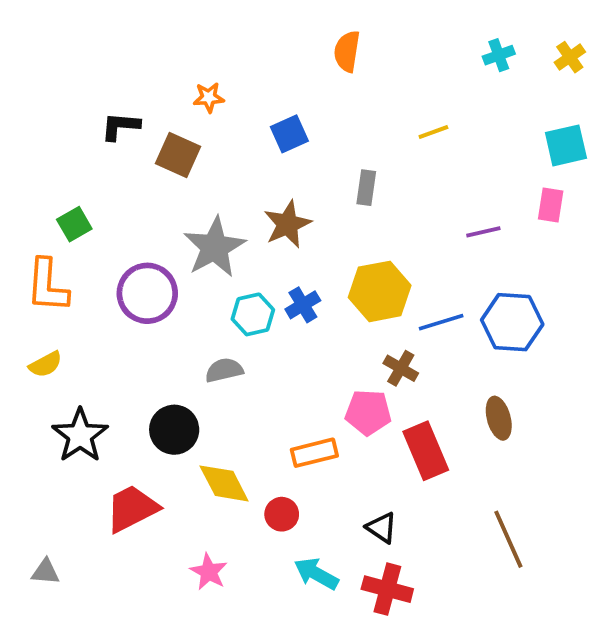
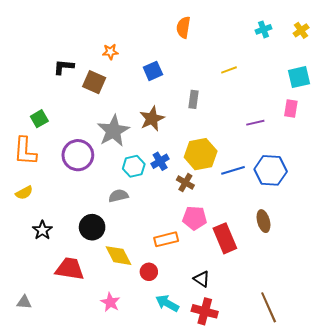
brown cross: (401, 368) -> (185, 183), moved
black star: (80, 435) -> (42, 230), size x0.7
red trapezoid: (132, 508) -> (70, 269), turned 36
brown line: (508, 539) -> (269, 307), moved

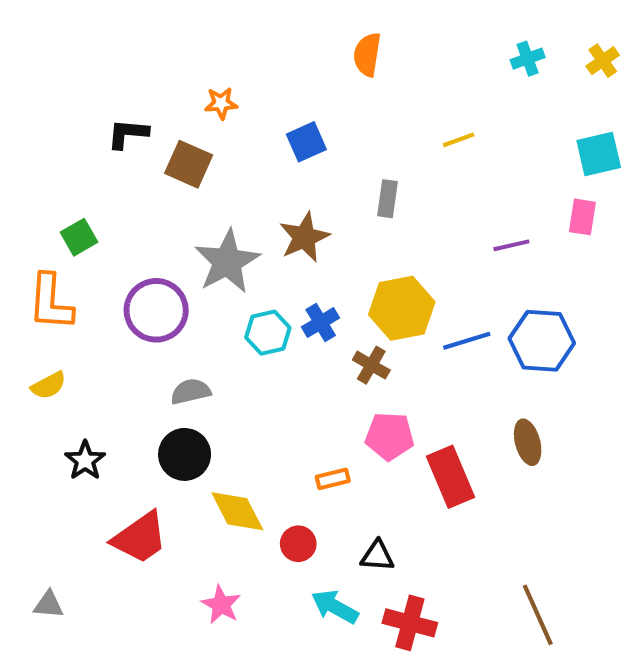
gray semicircle: (118, 196) -> (191, 392), moved
orange rectangle: (166, 239) -> (333, 479), size x0.7
red trapezoid: (70, 269) -> (140, 538), turned 136
black triangle: (202, 279) -> (377, 556), moved, turned -30

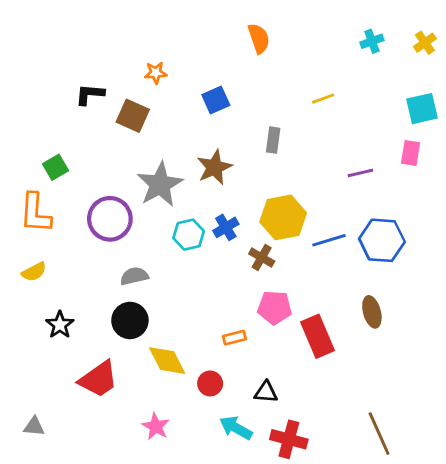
orange semicircle: (367, 55) -> (259, 38), turned 152

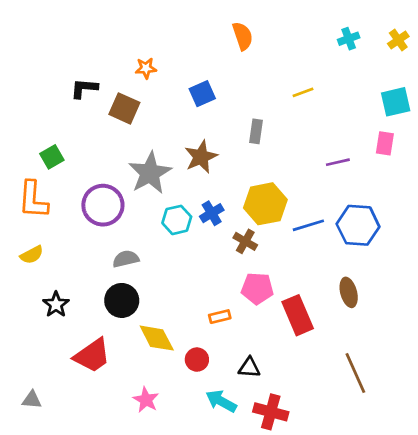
brown line: (379, 434) -> (355, 373), moved

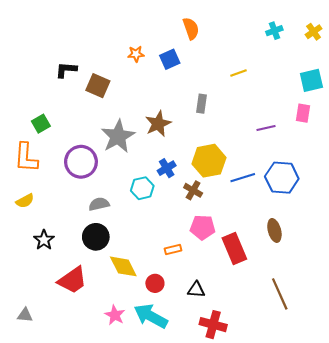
orange star: (146, 68) -> (136, 54), moved
blue square: (202, 94) -> (170, 59), moved
cyan hexagon: (177, 220) -> (142, 188), moved
cyan arrow: (221, 401) -> (151, 316), moved, size x1.4

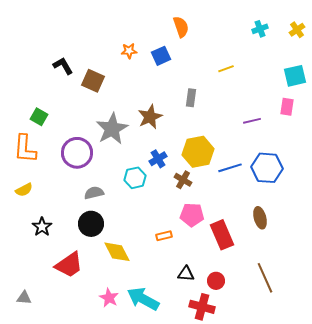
black L-shape: (66, 70) -> (63, 66), turned 55
green square: (41, 124) -> (39, 117), turned -30
red circle: (155, 283) -> (216, 281), moved

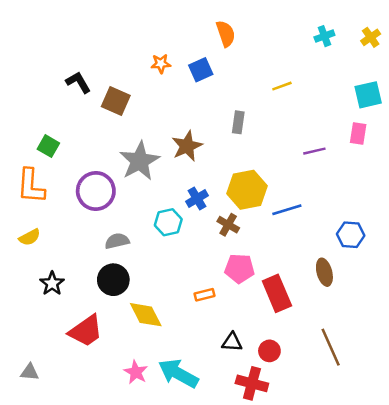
blue hexagon: (267, 168) -> (351, 235), moved, size x0.7

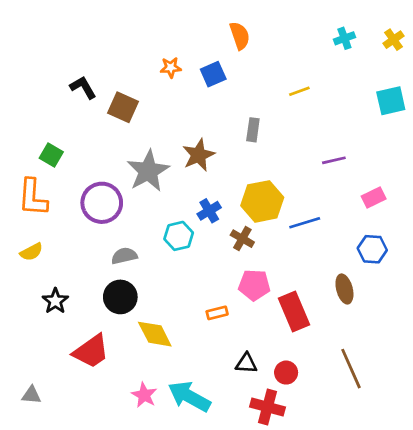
pink rectangle: (358, 134) -> (374, 197), moved, turned 55

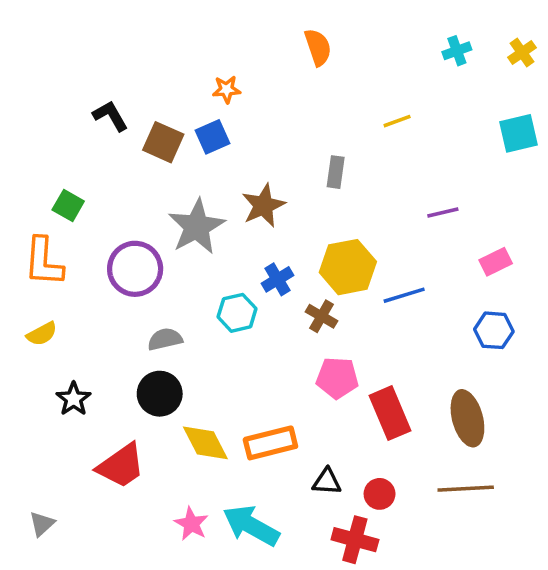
blue square: (213, 74) -> (212, 137), moved
brown ellipse: (344, 289) -> (467, 418), moved, size x1.4
orange rectangle: (217, 313) -> (270, 443), moved, size x1.8
brown line: (351, 369) -> (466, 489), turned -69
gray triangle: (31, 395) -> (42, 524), turned -48

